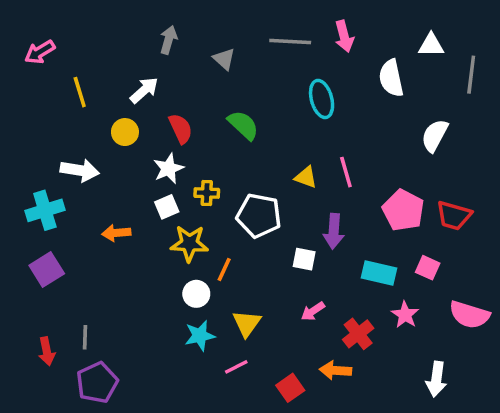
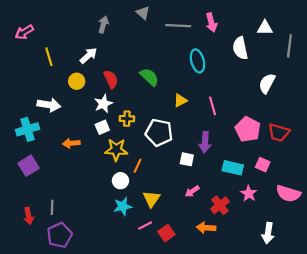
gray triangle: (224, 59) -> (143, 13), moved
yellow triangle: (306, 177) -> (180, 100), moved, turned -48
red square: (290, 388) -> (166, 233), moved

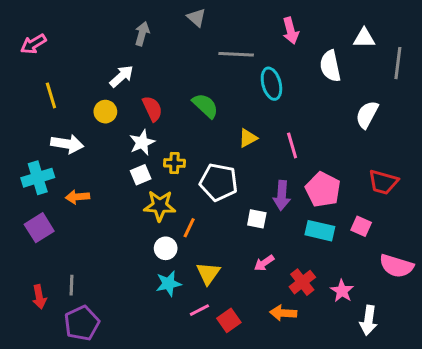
gray line: (178, 26) -> (236, 54), moved
yellow line: (49, 57) -> (51, 95), moved
pink pentagon: (248, 129) -> (323, 189), moved
orange arrow: (71, 143) -> (77, 197), moved
pink star: (249, 194) -> (342, 291), moved

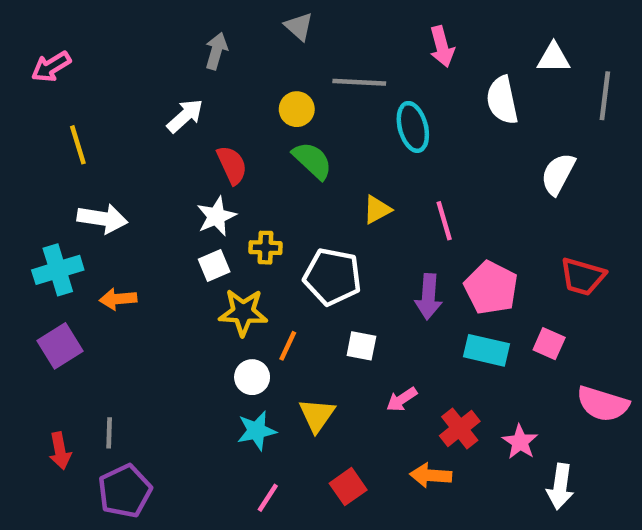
yellow circle: (105, 112) -> (297, 109), moved
white square: (257, 219) -> (361, 346), moved
pink line: (199, 310) -> (268, 498), moved, turned -30

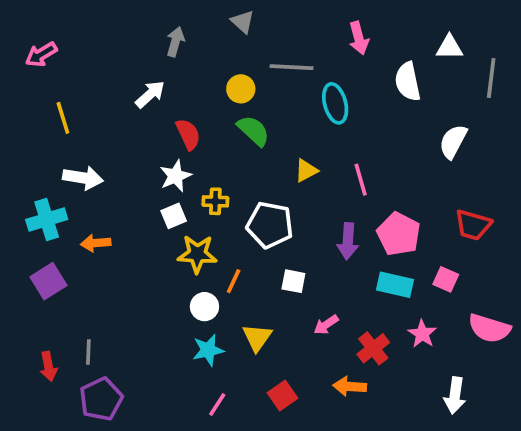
pink star: (520, 442) -> (422, 334), moved

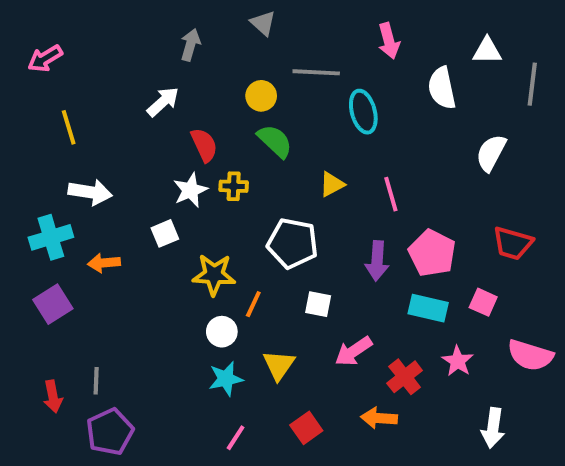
yellow cross: (215, 201) -> (234, 186), moved
white square: (174, 216) -> (165, 233), moved
pink arrow: (326, 325) -> (353, 351), size x1.4

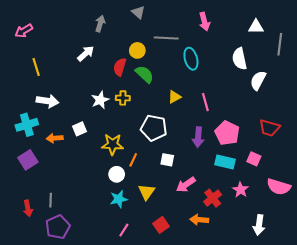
white semicircle: (442, 88) -> (239, 59), moved
red semicircle: (204, 145) -> (120, 67), moved, turned -138
white square: (165, 233) -> (79, 129), moved

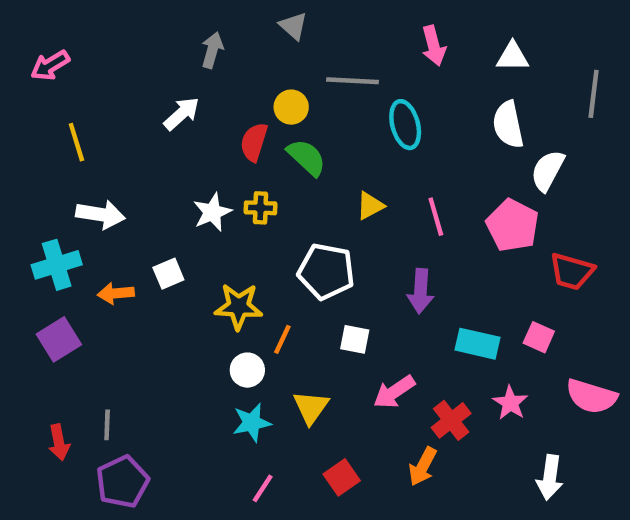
white triangle: (256, 27) -> (513, 57), moved
pink pentagon: (227, 133) -> (513, 225), moved
orange arrow: (199, 220) -> (423, 466), turned -66

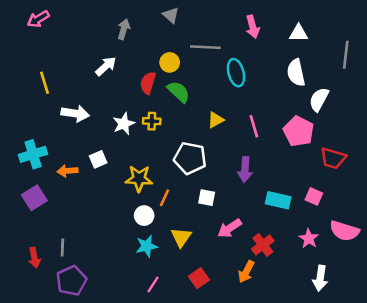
pink arrow: (50, 65) -> (38, 19), moved
white arrow: (101, 214) -> (75, 113), moved
pink star: (510, 403) -> (309, 239), moved

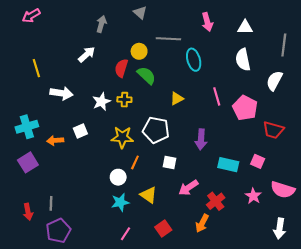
white semicircle: (319, 99) -> (274, 81), moved
pink line: (254, 126) -> (217, 96), moved
yellow star: (139, 179) -> (122, 137), moved
yellow triangle: (181, 237) -> (149, 195), turned -30
white arrow: (320, 278) -> (280, 229), moved

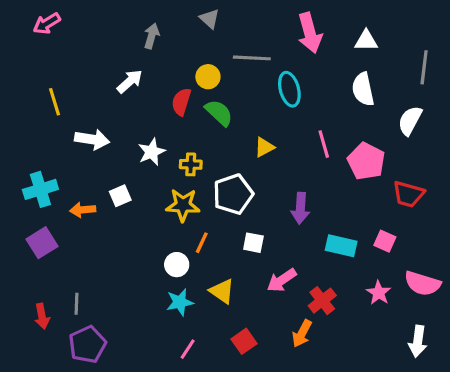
pink arrow: (207, 22) -> (310, 33), size x1.4
yellow cross: (124, 100) -> (191, 164), moved
white pentagon: (156, 130) -> (233, 194), turned -30

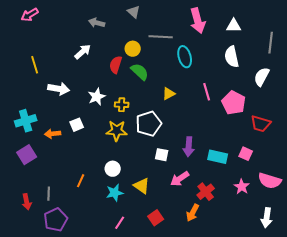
gray arrow: (152, 36) -> (97, 23), turned -91
purple arrow: (300, 208) -> (189, 147), moved
orange line: (202, 243) -> (81, 181), moved

